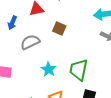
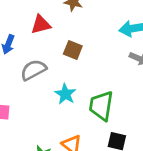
cyan star: (49, 69) -> (65, 94), moved

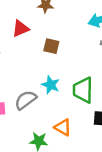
gray semicircle: (33, 70) -> (26, 100), moved

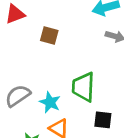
cyan star: (51, 85) -> (50, 102), moved

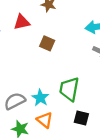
gray semicircle: (18, 96) -> (15, 101), moved

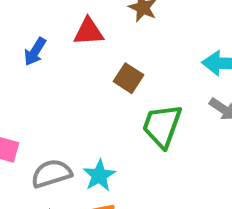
green trapezoid: (69, 89) -> (162, 126), moved

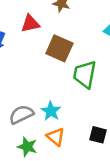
brown square: (129, 78) -> (59, 48), size x1.5

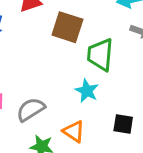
cyan star: (51, 111) -> (87, 91), moved

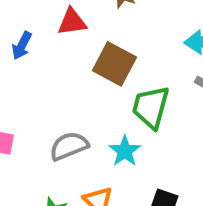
gray semicircle: (31, 109) -> (69, 146), moved

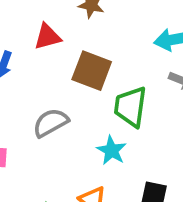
gray semicircle: (69, 146) -> (51, 123), moved

